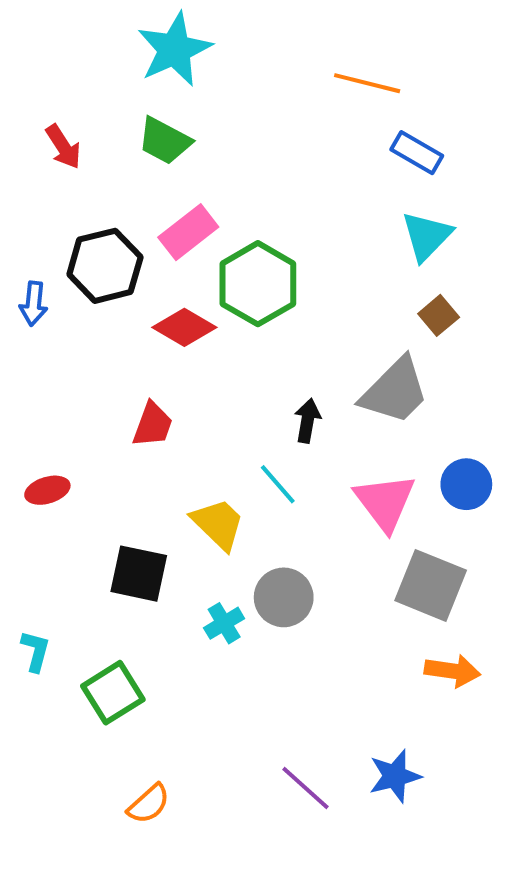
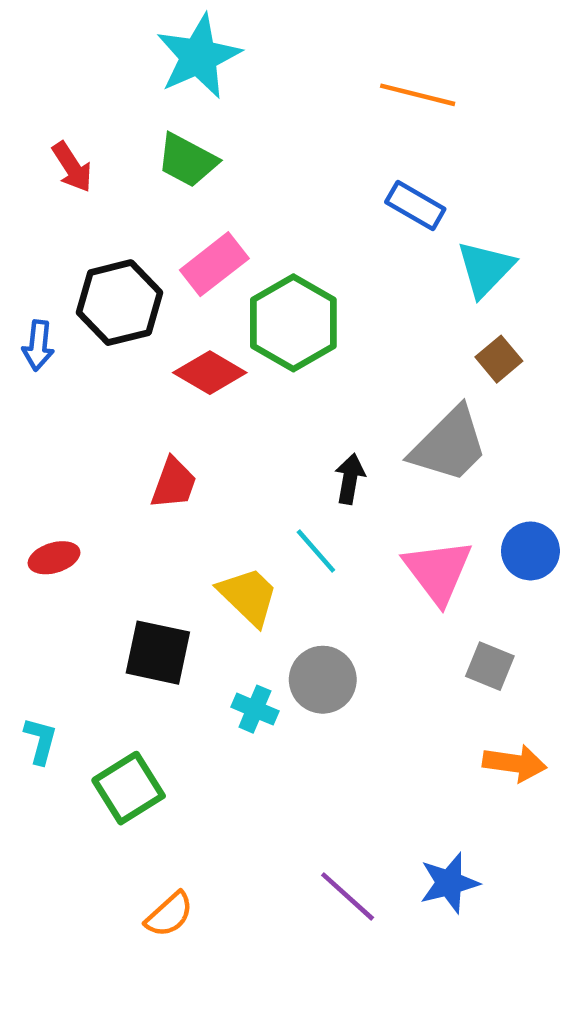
blue rectangle: (417, 153) -> (415, 205), moved
gray square: (431, 585) -> (490, 666), size x0.6
cyan cross: (224, 623) -> (255, 709), turned -36

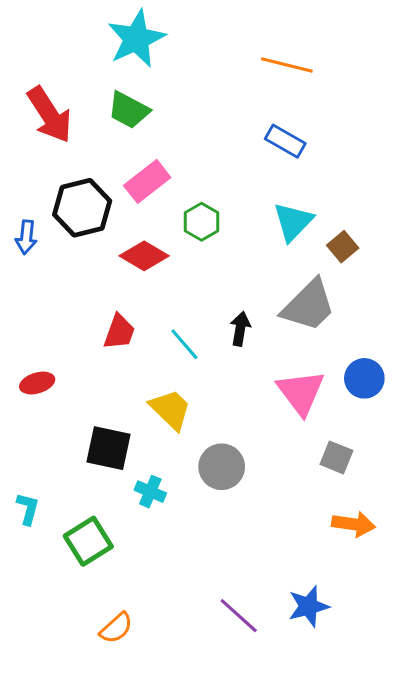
red arrow: (72, 167) -> (50, 115), size x1.6
cyan triangle: (485, 269) -> (293, 222), moved
green hexagon: (293, 323) -> (202, 222), size x0.6
cyan line: (316, 551) -> (184, 344), moved
cyan cross: (255, 709) -> (150, 492), moved

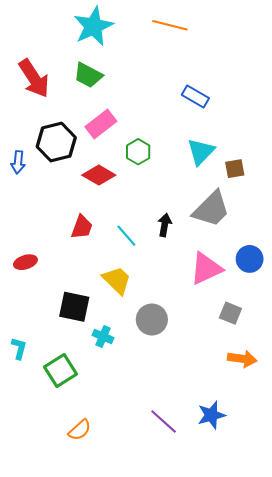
orange line: (287, 65) -> (170, 25), moved
brown square: (343, 247) -> (235, 169), turned 30
pink triangle: (301, 392) -> (206, 269), turned 42

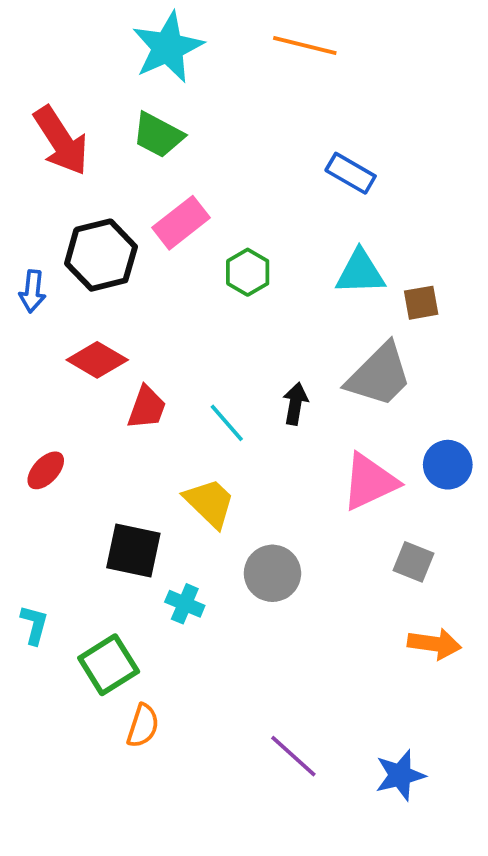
cyan triangle: (201, 152) -> (360, 272), turned 44
red diamond: (99, 175) -> (97, 360), moved
red ellipse: (25, 262) -> (46, 470), turned -30
blue star: (211, 415) -> (400, 775), moved
orange semicircle: (80, 430) -> (143, 726), moved, turned -30

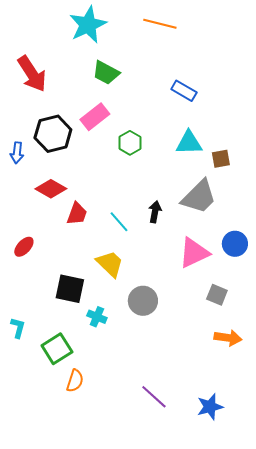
green trapezoid: (158, 135) -> (106, 73), moved

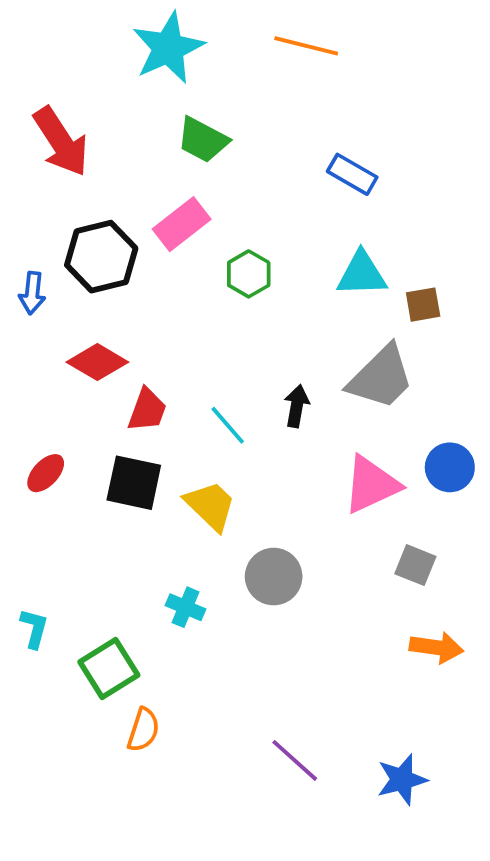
black square: (70, 289) -> (134, 483), moved

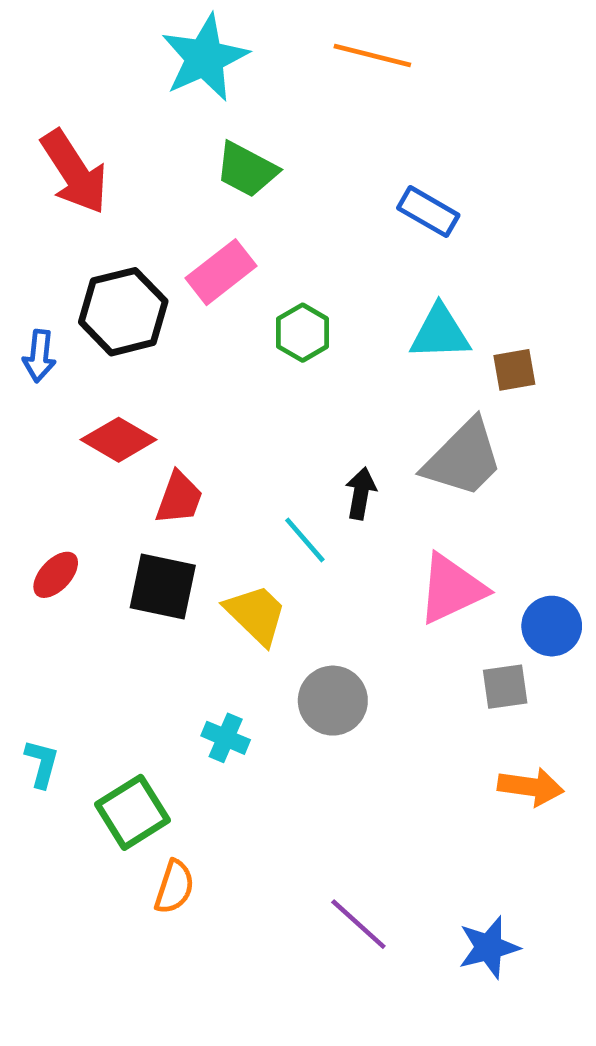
cyan line: (228, 425) -> (305, 540), moved
blue circle: (450, 467) -> (552, 626), moved
gray square: (415, 565) -> (505, 687), turned -30

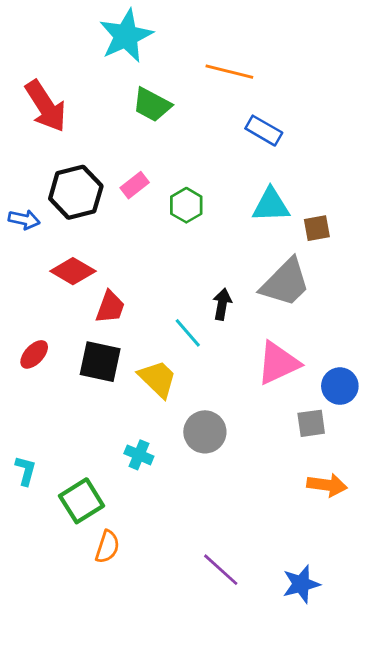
orange line: (372, 56) -> (229, 72), moved
pink rectangle: (221, 272) -> (135, 185), moved, size x0.7
blue arrow: (39, 356) -> (24, 220), turned -84

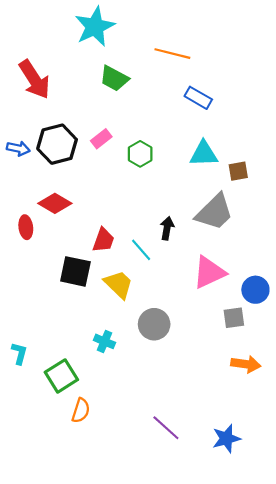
blue arrow: (24, 220) -> (18, 148), moved
red trapezoid: (110, 307) -> (103, 240), moved
red ellipse: (34, 354) -> (26, 227), moved, turned -50

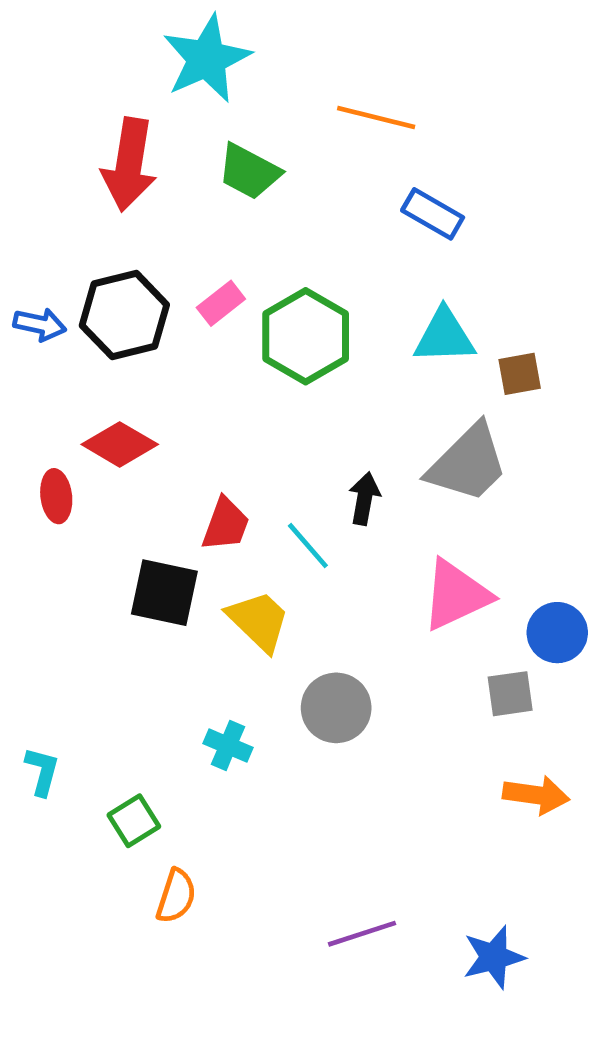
red arrow: (34, 79) -> (129, 165), moved, turned 42
green hexagon: (140, 154) -> (306, 336), size x1.6
green square: (61, 376) -> (134, 821), size x0.7
purple line: (166, 428) -> (362, 934), turned -60

